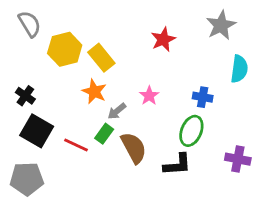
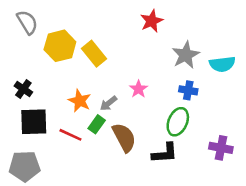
gray star: (221, 25) -> (186, 55), moved
red star: (163, 39) -> (152, 21), moved
cyan semicircle: (239, 69) -> (222, 64), turned 75
orange star: (94, 91) -> (80, 101), moved
black square: (37, 131) -> (34, 122), turned -32

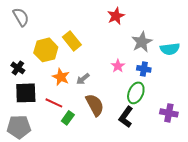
yellow hexagon: (60, 46) -> (46, 50), moved
pink star: (139, 89) -> (118, 66), moved
green rectangle: (97, 124) -> (68, 118), moved
black L-shape: (165, 153) -> (126, 117), turned 130

